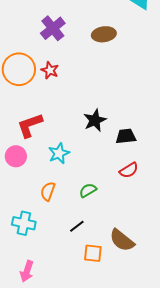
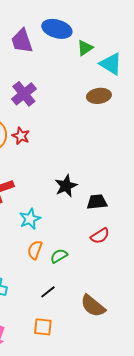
brown ellipse: (104, 34) -> (99, 96), moved
orange semicircle: (48, 191) -> (35, 250), moved
orange square: (93, 253) -> (43, 327), moved

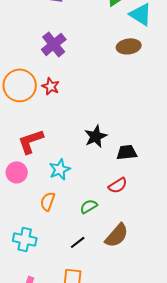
red semicircle: (100, 236) -> (118, 185), moved
orange semicircle: (35, 250) -> (48, 201), moved
brown semicircle: (93, 306) -> (117, 235), moved, turned -88

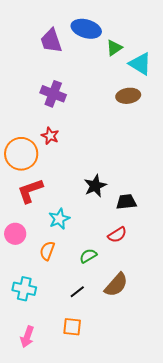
purple cross: (54, 44) -> (53, 94), turned -30
orange circle: (20, 85) -> (21, 154), moved
pink circle: (17, 172) -> (15, 234), moved

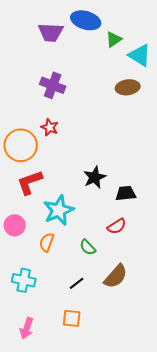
purple trapezoid: (51, 41) -> (51, 32), turned -68
cyan star: (59, 219) -> (59, 210), size x1.4
green semicircle: (88, 256) -> (88, 247), turned -102

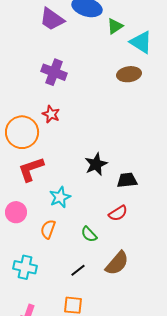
purple trapezoid: (51, 32) -> (52, 19), turned 32
cyan star: (59, 210) -> (60, 197), size x0.7

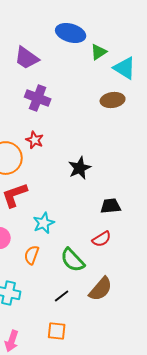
purple trapezoid: (52, 19) -> (27, 58), moved
black star: (96, 164) -> (80, 168), moved
green semicircle: (89, 234) -> (73, 260), size x1.5

